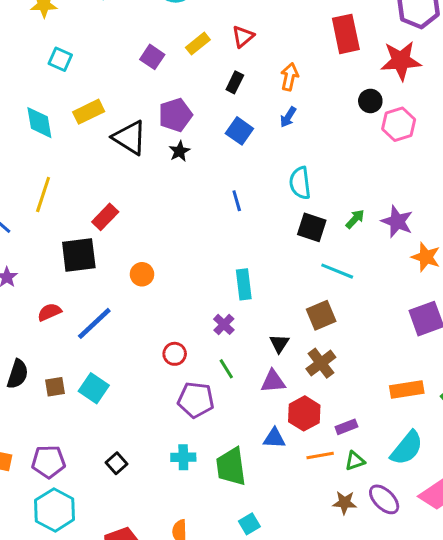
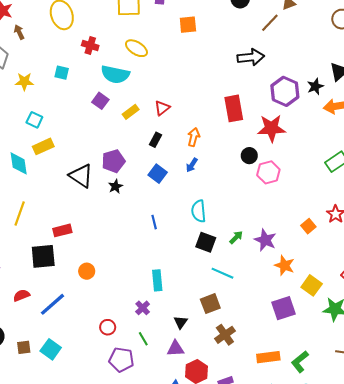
purple square: (152, 57) -> (100, 101), moved
yellow rectangle: (89, 112) -> (43, 146), moved
red rectangle: (105, 217) -> (62, 230), turned 30
brown cross: (321, 363) -> (225, 335), moved

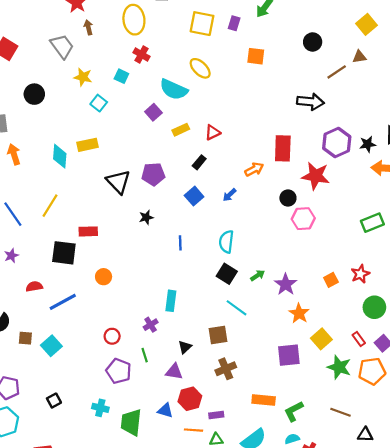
red cross: (90, 46) -> (142, 55), moved
cyan square: (34, 120) -> (99, 103), moved
orange arrow: (194, 137) -> (254, 169), moved, turned 36
black star: (115, 186) -> (146, 217), moved

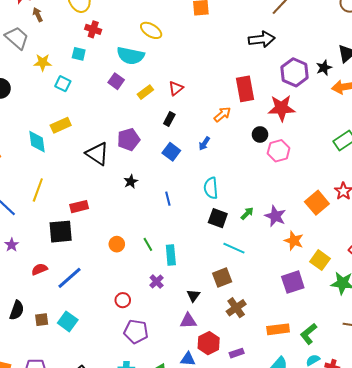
orange circle: (104, 277) -> (117, 244), moved
orange square: (331, 280) -> (317, 203), size x1.6
green line: (145, 355) -> (148, 244), moved

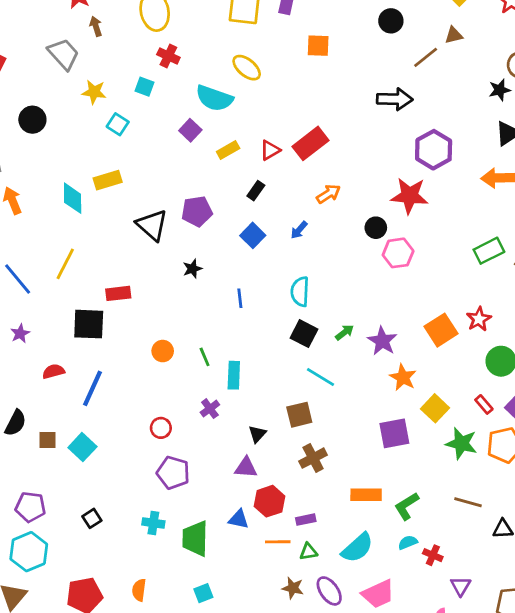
black star: (324, 68) -> (500, 90), moved
red rectangle: (245, 89) -> (311, 143), moved, turned 55
blue line: (69, 278) -> (93, 388), turned -32

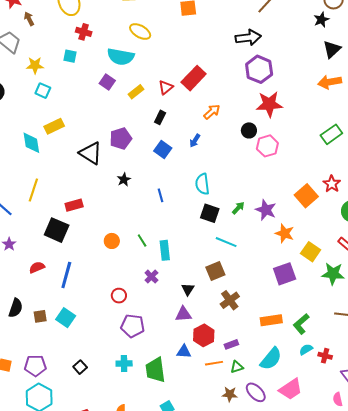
cyan square: (118, 124) -> (43, 91), moved
purple hexagon: (434, 150) -> (259, 69), moved
black square: (89, 324) -> (57, 230), turned 30

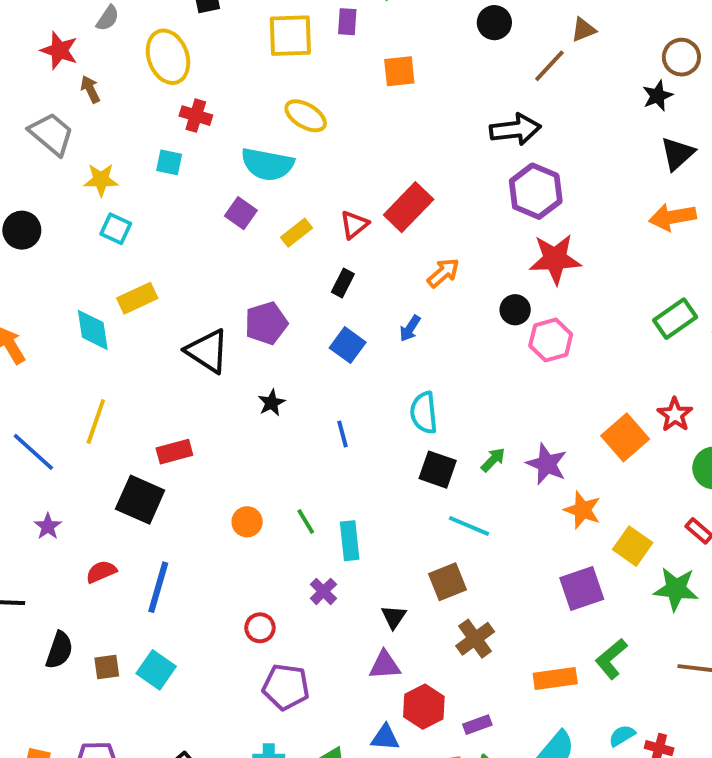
green L-shape: (301, 324) -> (611, 659), moved

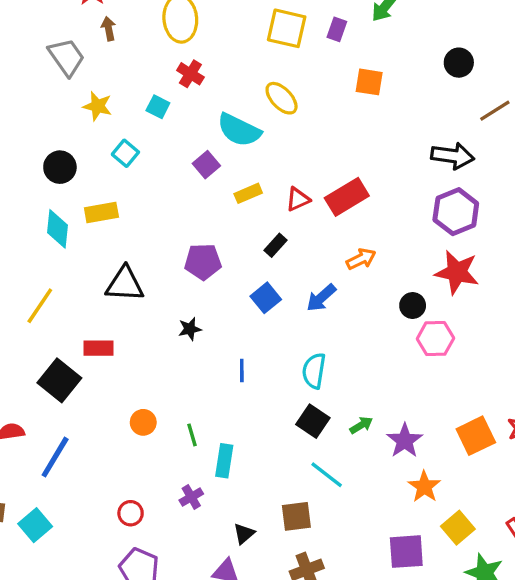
cyan square: (116, 229) -> (125, 153), moved
black circle: (22, 230) -> (60, 167), moved
blue arrow: (410, 328) -> (321, 298), size x1.4
black triangle: (207, 351) -> (125, 284), moved, turned -45

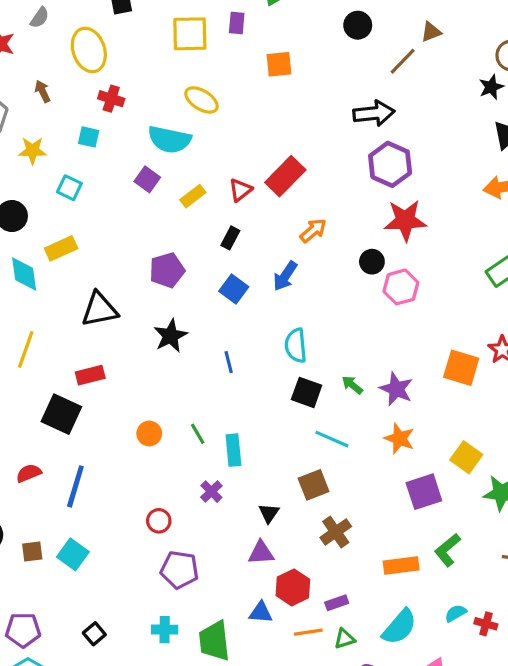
brown arrow: (109, 29) -> (43, 91), moved
black star: (190, 329) -> (170, 336), size x1.5
green arrow: (361, 425) -> (352, 385), turned -95
orange square: (476, 436) -> (461, 368), turned -33
orange star: (424, 487) -> (399, 438), moved

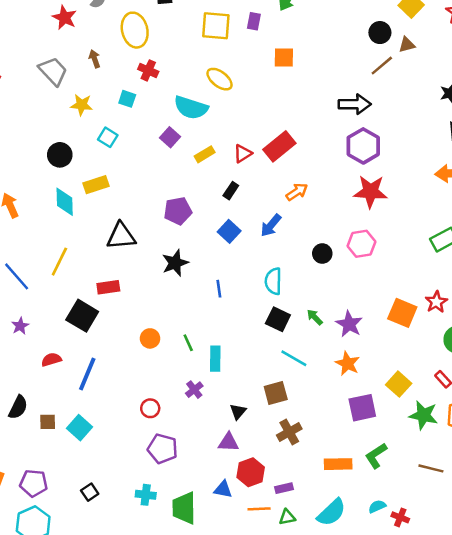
black circle: (358, 25) -> (380, 33), moved
black circle: (372, 262) -> (322, 254), moved

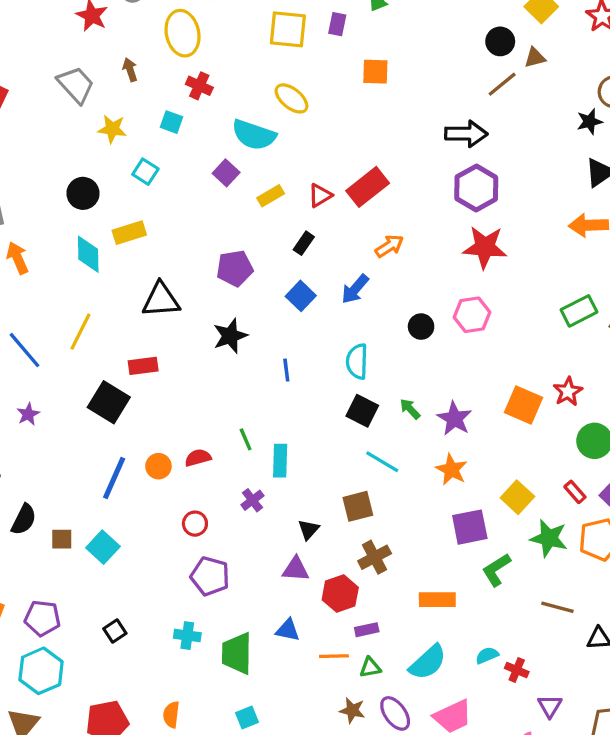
orange circle: (150, 338) -> (158, 466), moved
red semicircle: (51, 360) -> (198, 458), moved
green L-shape: (376, 456) -> (496, 570), moved
red hexagon: (251, 472) -> (340, 594), moved

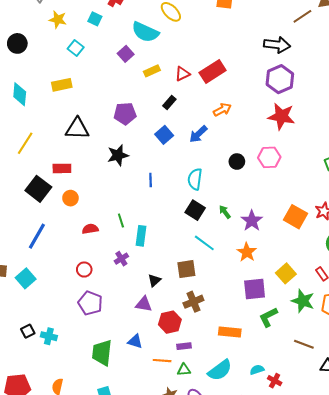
black circle: (83, 193) -> (17, 43), moved
cyan diamond: (88, 254) -> (20, 94), moved
orange circle: (158, 466) -> (70, 198), moved
cyan cross: (187, 636) -> (49, 336), moved

